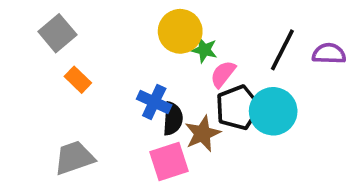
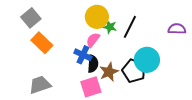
black line: (282, 50) -> (130, 27), moved
pink semicircle: (223, 74) -> (93, 40), moved
orange rectangle: (78, 80) -> (42, 43), size x1.5
black pentagon: (238, 108) -> (134, 71), moved, turned -30

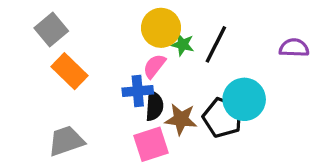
blue cross: (83, 55) -> (138, 91), turned -30
brown star: (109, 72) -> (181, 119), turned 30

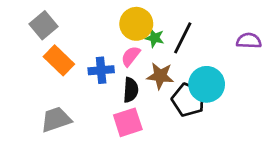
blue cross: (138, 91) -> (101, 70), moved
brown star: (181, 119) -> (160, 76), moved

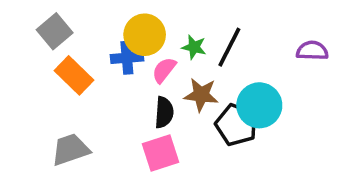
yellow circle: (136, 24) -> (145, 35), moved
blue cross: (101, 70) -> (127, 58), moved

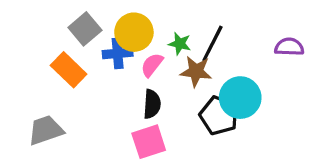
gray square: (55, 31) -> (85, 29), moved
brown star: (201, 95) -> (196, 71), moved
gray trapezoid: (71, 149) -> (46, 130), moved

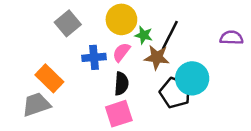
yellow circle: (134, 32) -> (121, 19), moved
blue cross: (118, 53) -> (94, 57), moved
orange rectangle: (69, 70) -> (49, 78), moved

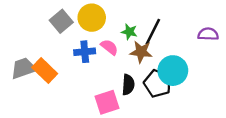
yellow circle: (121, 19) -> (92, 18), moved
pink semicircle: (121, 52) -> (109, 47), turned 90
black semicircle: (121, 84) -> (128, 85), moved
gray trapezoid: (36, 105) -> (24, 68), moved

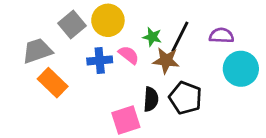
purple semicircle: (208, 34) -> (221, 36), moved
gray trapezoid: (24, 68) -> (37, 51), moved
cyan circle: (173, 71) -> (241, 69), moved

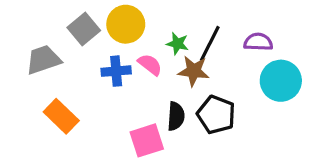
orange rectangle: (53, 83) -> (61, 116), moved

